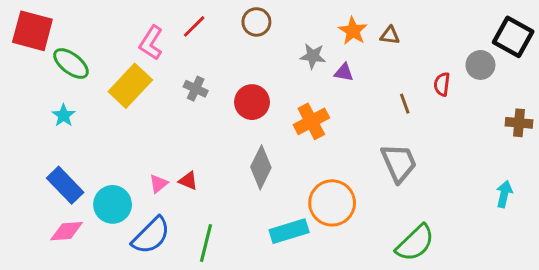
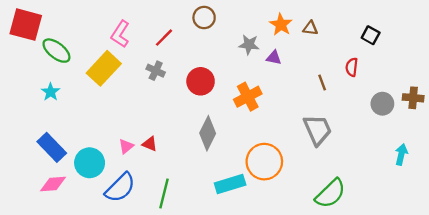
red line: (194, 26) -> (164, 38), moved
black square: (513, 37) -> (371, 35), moved, size x0.6
gray circle: (480, 65) -> (382, 104), moved

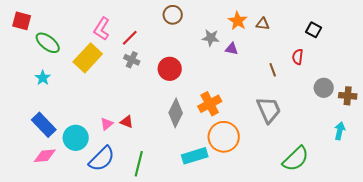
red square: (26, 25) -> (22, 21), size x0.7
red line: (164, 38) -> (130, 38), moved
orange cross: (248, 97) -> (210, 104), moved
brown cross: (413, 98) -> (348, 96), moved
green semicircle: (330, 193) -> (296, 159), moved

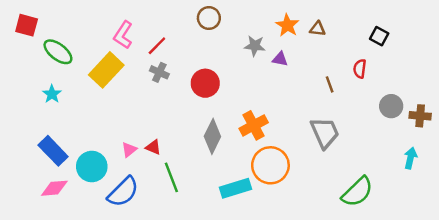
green line: (139, 164) -> (171, 177), moved, turned -35

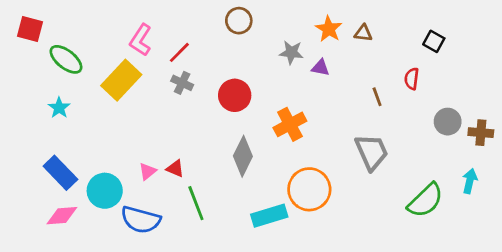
orange cross: (254, 125) -> (290, 124), moved
blue semicircle: (123, 192) -> (141, 220), turned 60
green semicircle: (357, 192) -> (425, 200), moved

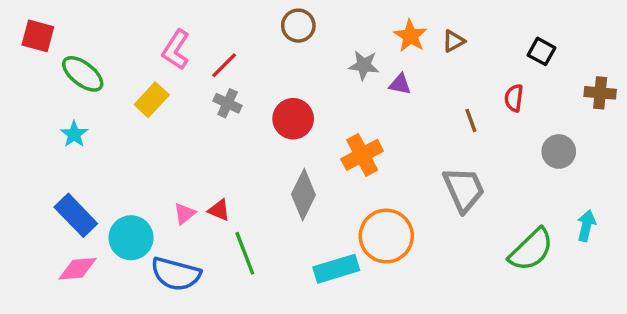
brown triangle: (363, 33) -> (454, 41), turned -36
yellow rectangle: (121, 80) -> (152, 100), size x0.7
brown cross: (481, 133) -> (600, 93), moved

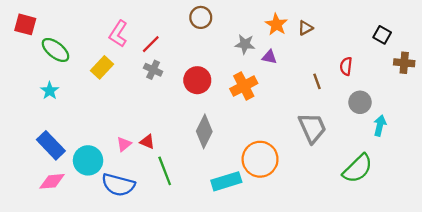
black square: (541, 51) -> (382, 35), moved
gray circle: (559, 151) -> (360, 102), moved
orange cross: (362, 155) -> (244, 86), moved
cyan arrow: (586, 226) -> (380, 126), moved

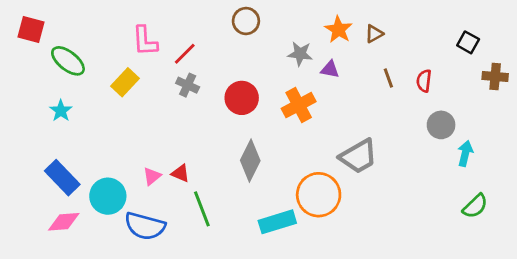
pink L-shape: (118, 34) -> (145, 41), turned -36
brown line: (317, 81) -> (388, 78), moved
gray trapezoid: (312, 128) -> (358, 156), moved, turned 84
green semicircle: (358, 169) -> (475, 206), moved, size x0.7

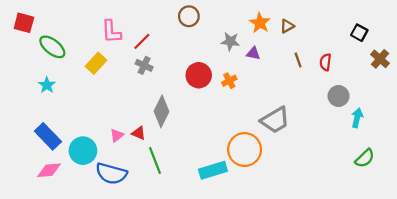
brown cross: (495, 77) -> (380, 59), turned 36
red circle: (242, 98) -> (199, 75), moved
orange cross: (299, 105) -> (229, 81), size x0.6
gray diamond: (250, 161) -> (162, 111), moved

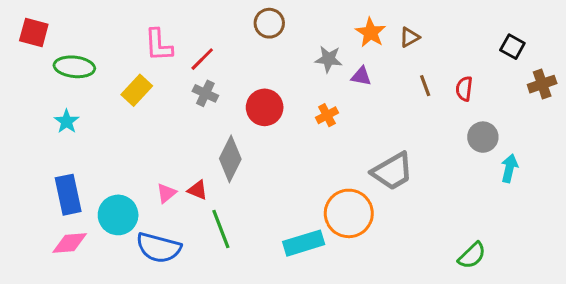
green ellipse: (52, 47) -> (74, 67), turned -32
brown cross: (380, 59) -> (542, 84), turned 30
red circle: (199, 75) -> (265, 107), moved
blue rectangle: (48, 136) -> (68, 195), turned 32
green semicircle: (365, 158) -> (472, 256), moved

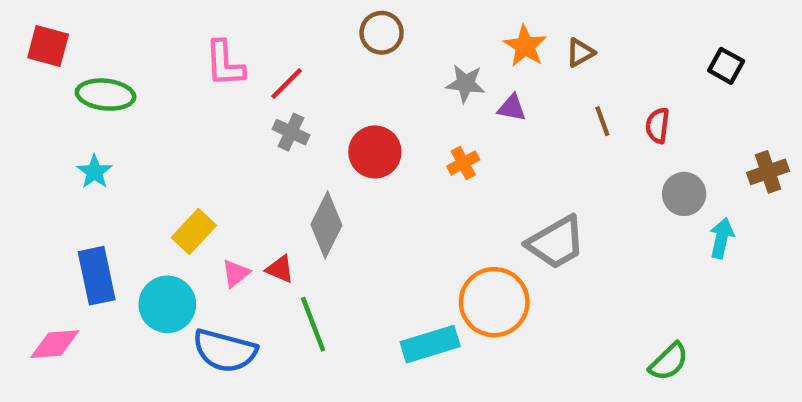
brown cross: (542, 84) -> (768, 172), moved
yellow rectangle: (137, 90) -> (194, 231), moved
pink diamond: (70, 243) -> (55, 344), moved

